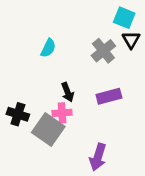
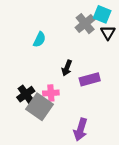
gray cross: (103, 51) -> (85, 24), moved
black arrow: (68, 92) -> (67, 68), moved, turned 42
black cross: (18, 114) -> (26, 94), moved, turned 36

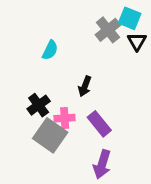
purple rectangle: (90, 79) -> (99, 124), moved, turned 66
black cross: (26, 94) -> (39, 105), moved

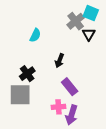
black triangle: (137, 41) -> (89, 34), moved
pink cross: (65, 118) -> (58, 107), moved
gray square: (50, 135) -> (20, 95), moved, turned -35

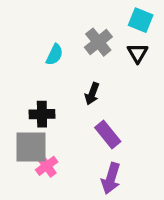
gray cross: (76, 21) -> (98, 42), moved
black cross: (27, 74) -> (42, 114), turned 35
pink cross: (58, 107) -> (47, 166), moved, turned -32

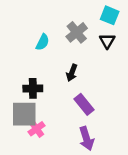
purple arrow: (111, 178) -> (86, 138), turned -35

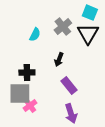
black triangle: (107, 41) -> (88, 34), size x1.6

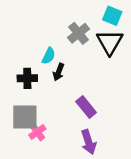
cyan semicircle: (35, 35) -> (49, 56), moved
black arrow: (59, 60) -> (59, 72), moved
black cross: (27, 73) -> (27, 78), moved

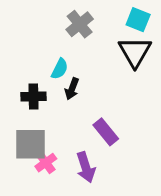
gray cross: (79, 33) -> (80, 24), moved
purple arrow: (89, 142) -> (86, 167), moved

